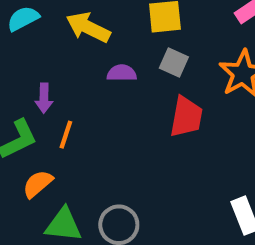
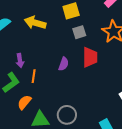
gray square: (174, 62) -> (79, 32), turned -32
purple semicircle: (122, 73) -> (64, 64), moved, turned 120

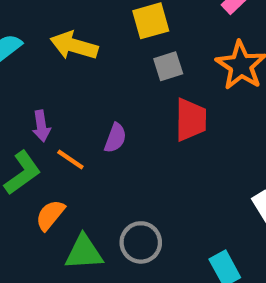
purple semicircle: (64, 64) -> (115, 138), moved
orange line: (34, 76) -> (70, 160), turned -64

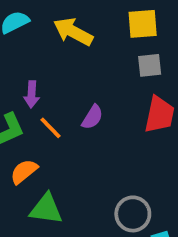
gray circle: (141, 242) -> (133, 214), moved

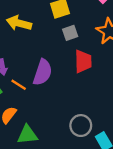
purple semicircle: (92, 117) -> (43, 72), size x1.6

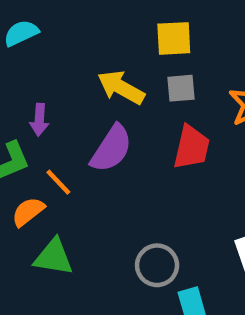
yellow arrow: (19, 23) -> (121, 88), moved
orange line: (19, 85) -> (58, 182), moved

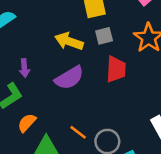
purple semicircle: (111, 149) -> (69, 78), turned 36
orange line: (58, 182) -> (78, 132), moved

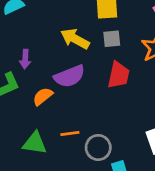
orange semicircle: (27, 123) -> (43, 96), moved
orange line: (78, 132) -> (70, 133), turned -54

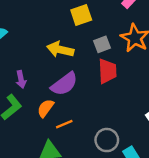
gray square: (112, 39) -> (102, 44), moved
orange line: (70, 133) -> (64, 124), moved

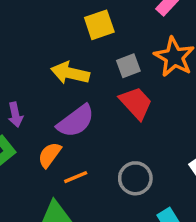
red trapezoid: (107, 71) -> (136, 103), turned -40
gray circle: (107, 140) -> (135, 178), moved

